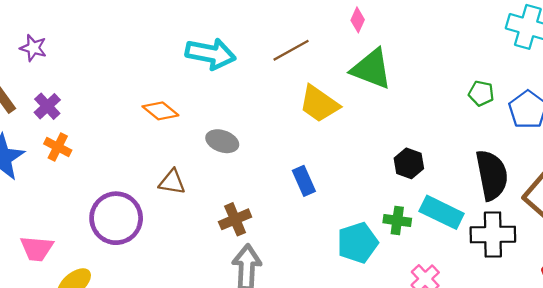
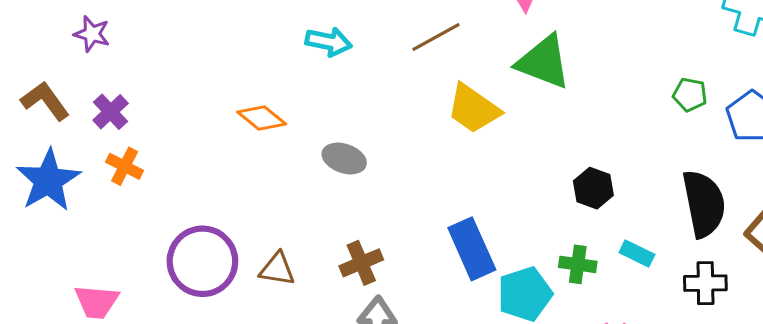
cyan arrow: (211, 54) -> (329, 42), size x0.7
blue rectangle: (304, 181) -> (472, 249), moved, size x1.5
brown triangle: (172, 182) -> (277, 269), moved
cyan rectangle: (442, 212) -> (637, 253), size x0.6
black cross: (493, 235) -> (705, 283), size x0.7

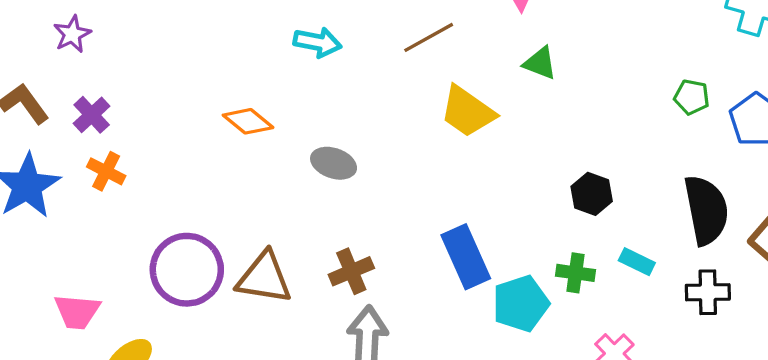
purple star: (92, 34) -> (72, 34), turned 30
green triangle: (543, 62) -> (540, 63), size x0.6
brown triangle: (277, 269) -> (264, 278), size x1.5

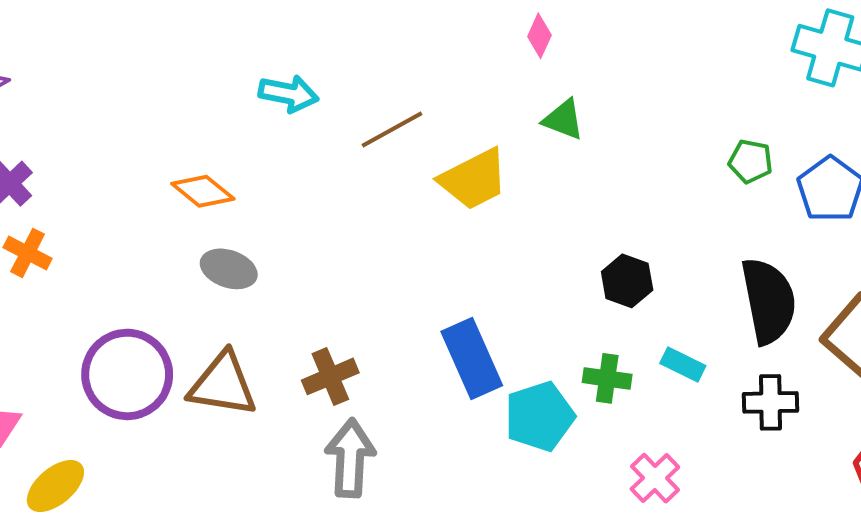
brown line: (429, 37) -> (392, 129), moved
yellow trapezoid: (467, 112) -> (474, 179), turned -62
gray ellipse: (334, 163) -> (229, 269), moved

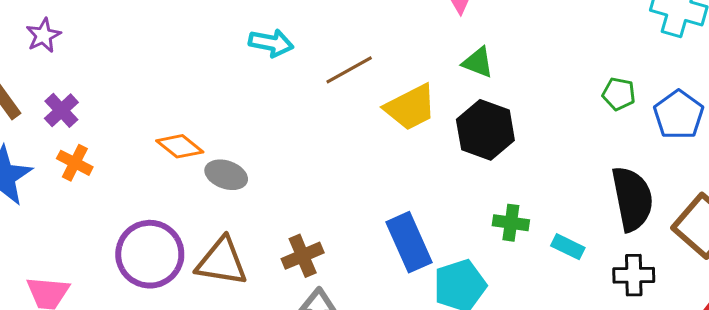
orange diamond: (203, 191) -> (180, 146), moved
black hexagon: (627, 281) -> (485, 130), moved, size x1.5
green cross: (607, 378) -> (511, 223), moved

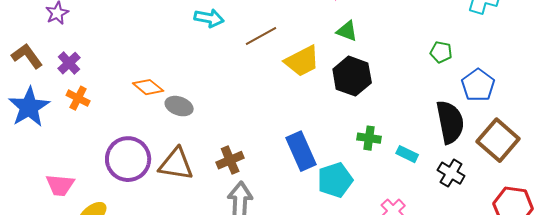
blue pentagon: (679, 115) -> (478, 85), moved
black cross: (634, 275) -> (451, 173), turned 32

